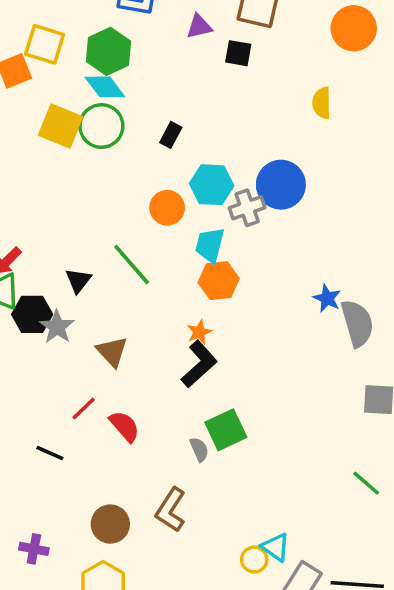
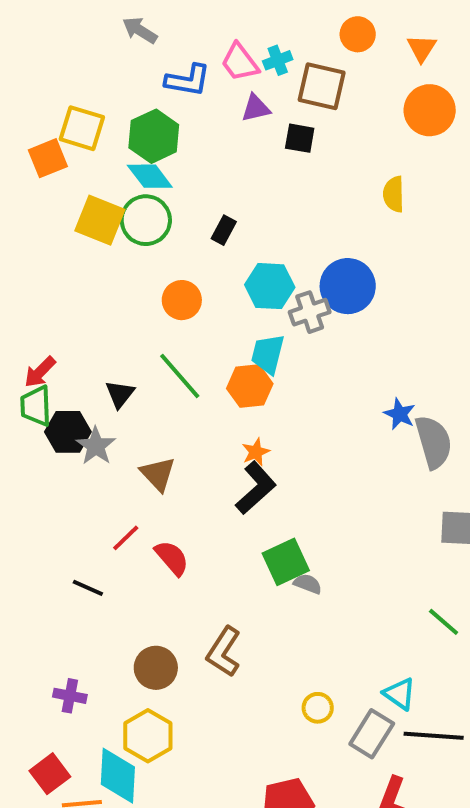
orange circle: (167, 208) -> (182, 300), moved
orange hexagon: (219, 281) -> (250, 386), moved
gray semicircle: (199, 449) -> (308, 584), moved, turned -45
cyan triangle: (276, 547) -> (400, 694), moved

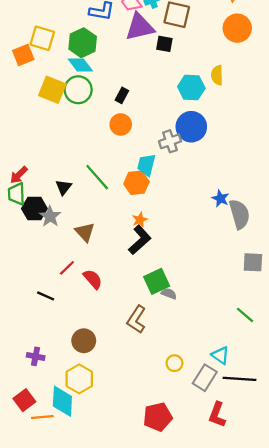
purple triangle: (256, 108) -> (140, 27), size x1.8
cyan hexagon: (270, 286) -> (191, 88), moved
orange circle: (182, 300) -> (121, 124), moved
brown L-shape: (224, 652) -> (136, 319), moved

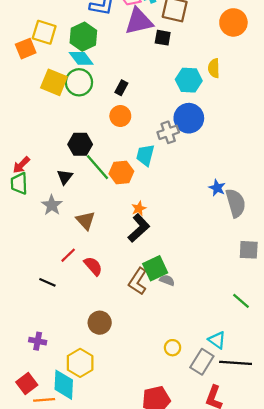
orange hexagon: (136, 183) -> (121, 173), moved
black hexagon: (34, 209) -> (80, 144), moved
brown L-shape: (136, 319) -> (138, 281), moved
brown circle: (84, 341) -> (100, 323), moved

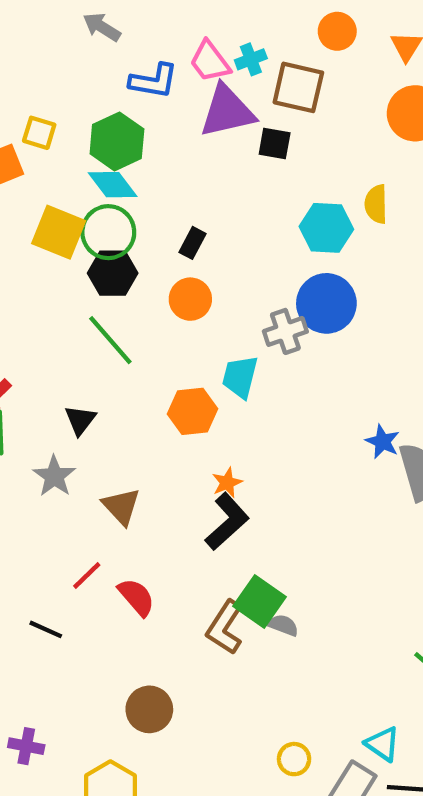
yellow square: (44, 32) -> (39, 133), size x0.7
black hexagon: (80, 144) -> (113, 273), moved
green line: (97, 167) -> (110, 340), moved
green square: (155, 268) -> (259, 601), turned -30

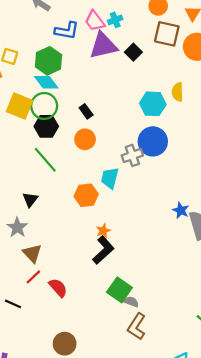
brown square: (298, 87) -> (167, 34), moved
black square: (275, 144) -> (133, 52), moved, turned 35
black rectangle: (193, 243) -> (86, 111), turned -64
brown triangle: (121, 506) -> (32, 253), moved
brown L-shape: (225, 627) -> (137, 326), moved

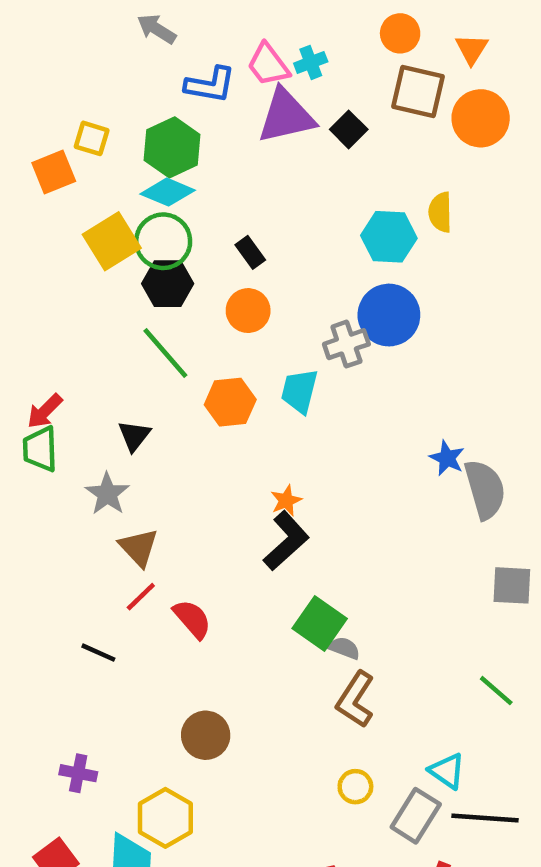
cyan diamond: (46, 82) -> (168, 192), turned -30
yellow square: (19, 106) -> (112, 241), turned 36
orange hexagon: (86, 195) -> (230, 402), moved

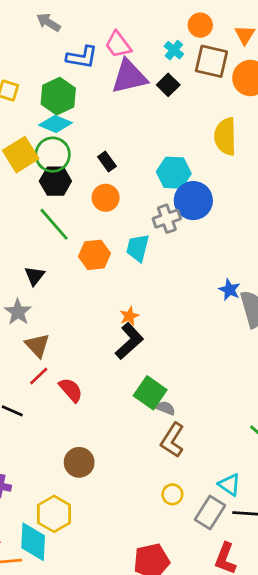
cyan cross: (311, 62) -> (174, 50), moved, turned -30
yellow semicircle: (440, 212) -> (225, 136), size x1.5
cyan hexagon: (389, 237) -> (174, 173), moved

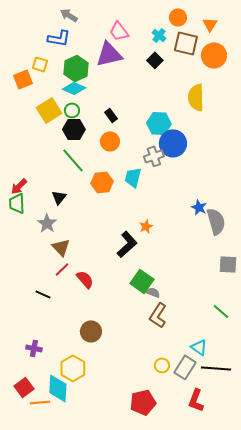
blue L-shape: (82, 57) -> (59, 38), moved
purple triangle: (129, 77) -> (109, 54), moved
green circle: (53, 155) -> (72, 110), size x0.6
orange star: (129, 316) -> (146, 226), moved
yellow circle: (172, 494) -> (162, 365), moved

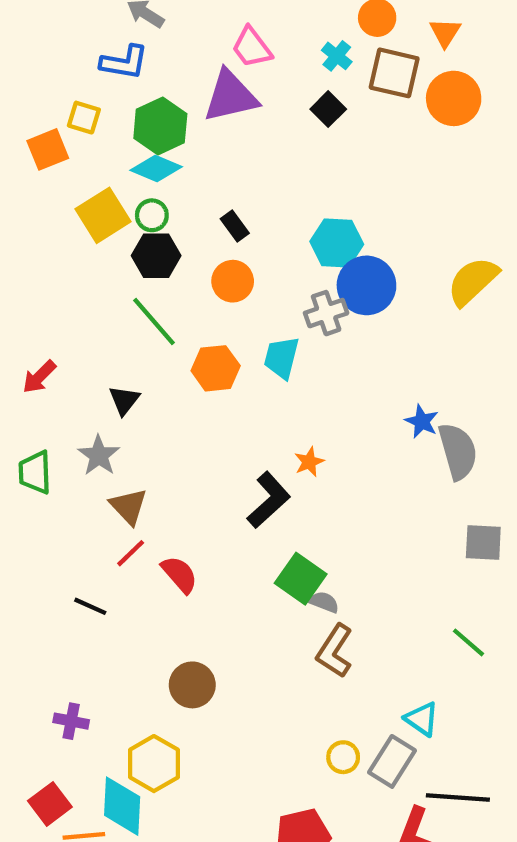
yellow semicircle: (196, 97) -> (473, 281), moved, turned 48
green trapezoid: (17, 203) -> (35, 472), moved
black line: (216, 368) -> (458, 798), moved

